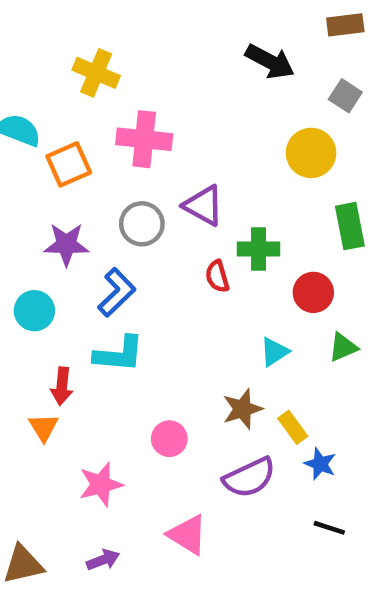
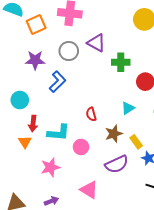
red semicircle: (217, 276) -> (91, 114), moved
cyan circle: (34, 311) -> (20, 100), moved
cyan L-shape: (119, 354) -> (59, 133), moved

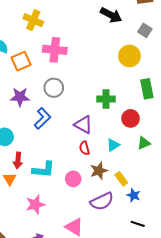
purple triangle: (96, 43) -> (83, 125), moved
red semicircle: (91, 114) -> (84, 148), moved
pink circle: (81, 147) -> (73, 179), moved

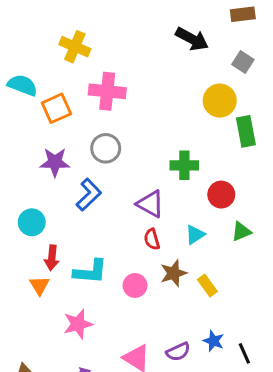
green rectangle: (147, 89) -> (246, 131), moved
blue star: (134, 195) -> (214, 341), moved
purple semicircle: (102, 201) -> (178, 352), moved, size x0.7
black line: (138, 224) -> (244, 353), moved, turned 48

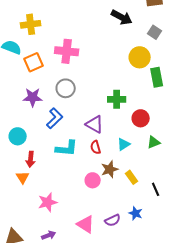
yellow cross: (75, 47) -> (31, 24), moved, turned -30
cyan L-shape: (90, 272) -> (67, 148), moved
pink circle: (135, 285) -> (93, 180), moved
black line: (244, 353) -> (156, 189), moved

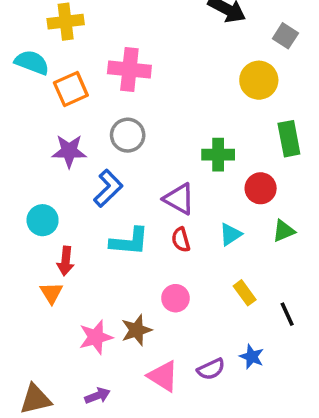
green rectangle: (157, 77) -> (289, 139), moved
brown star: (110, 169) -> (136, 330), moved

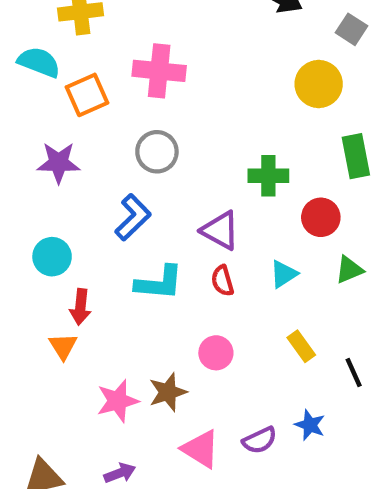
purple star: (69, 151) -> (59, 163), moved

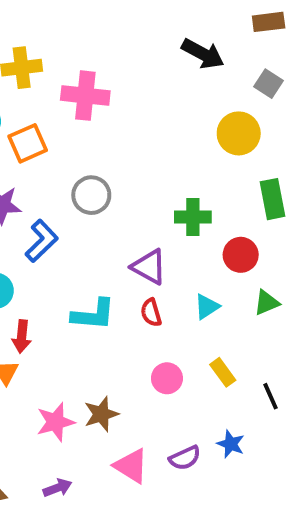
pink cross: (159, 71) -> (85, 96), moved
blue L-shape: (133, 217) -> (42, 241), moved
pink circle: (216, 353) -> (167, 378), moved

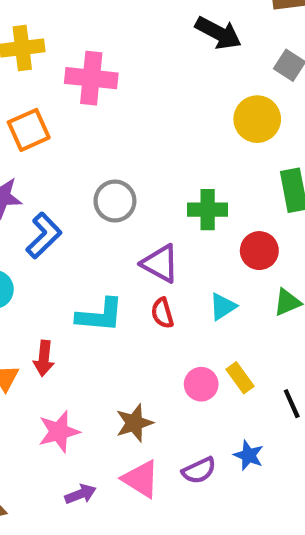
gray circle: (91, 195) -> (115, 201), moved
red arrow: (22, 336) -> (44, 358), moved
pink circle: (167, 378) -> (201, 384), moved
brown star: (101, 414) -> (134, 423), moved
purple arrow: (57, 488) -> (80, 494), moved

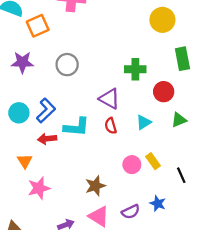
gray circle: (115, 201) -> (67, 65), moved
blue L-shape: (44, 235) -> (46, 110), moved
red arrow: (44, 358) -> (47, 139), moved, turned 78
pink star: (59, 432) -> (39, 188), moved

